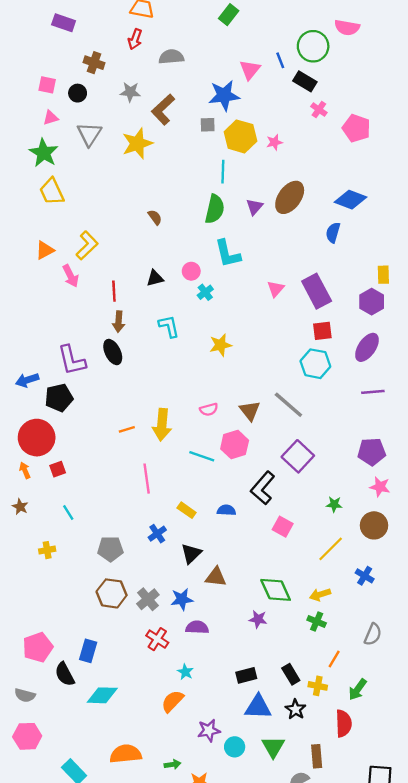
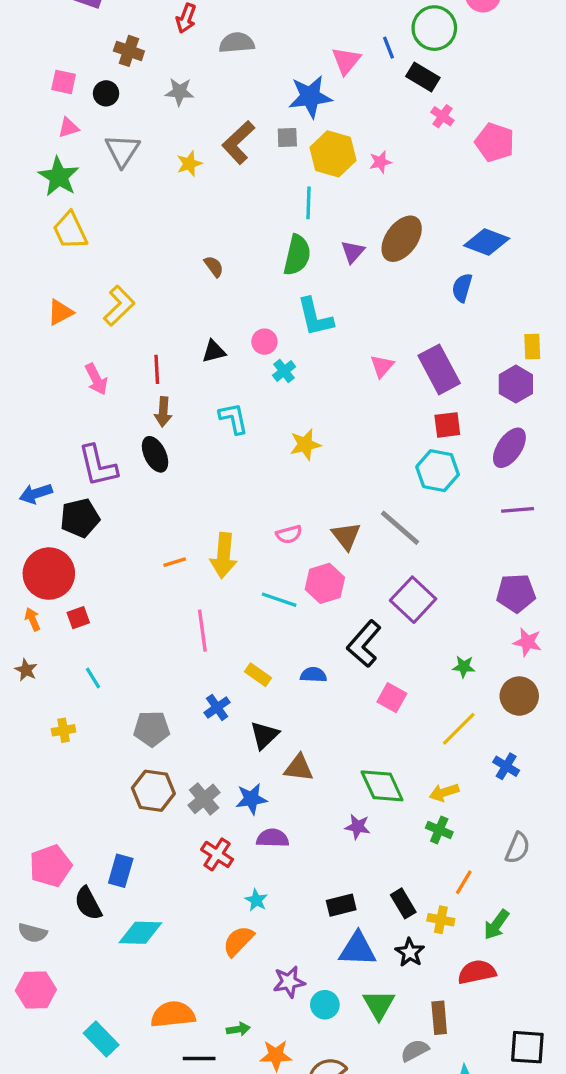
brown L-shape: (163, 110) -> (238, 142), moved
yellow star: (137, 143) -> (189, 164), size x0.6
pink arrow: (71, 276) -> (96, 379), moved
red semicircle: (344, 723) -> (477, 972), turned -100

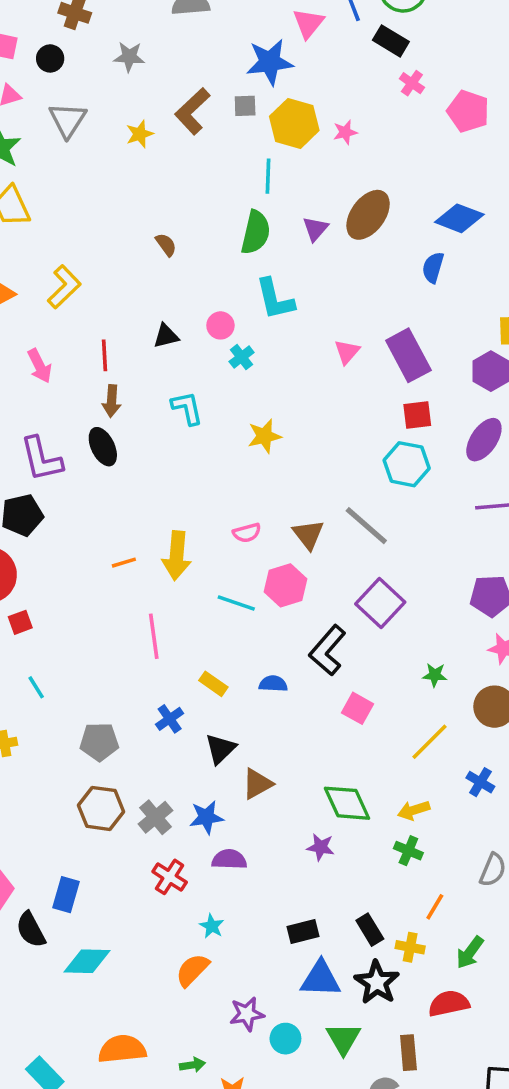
brown triangle: (299, 768) -> (257, 784), turned -36
black star: (410, 952) -> (377, 982), size x1.4

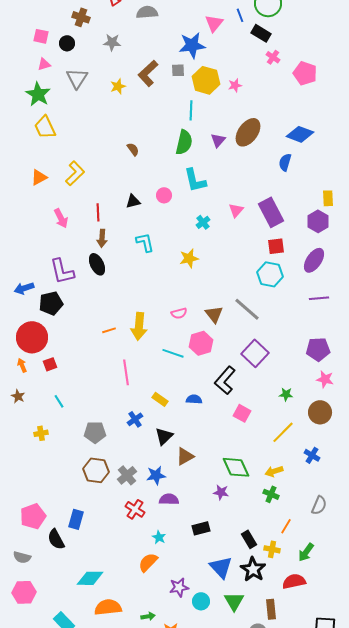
cyan cross: (242, 357) -> (203, 222), moved
black rectangle: (303, 931) -> (201, 528), moved
cyan diamond: (87, 961) -> (90, 578), moved
blue triangle: (321, 979) -> (221, 567), turned 45

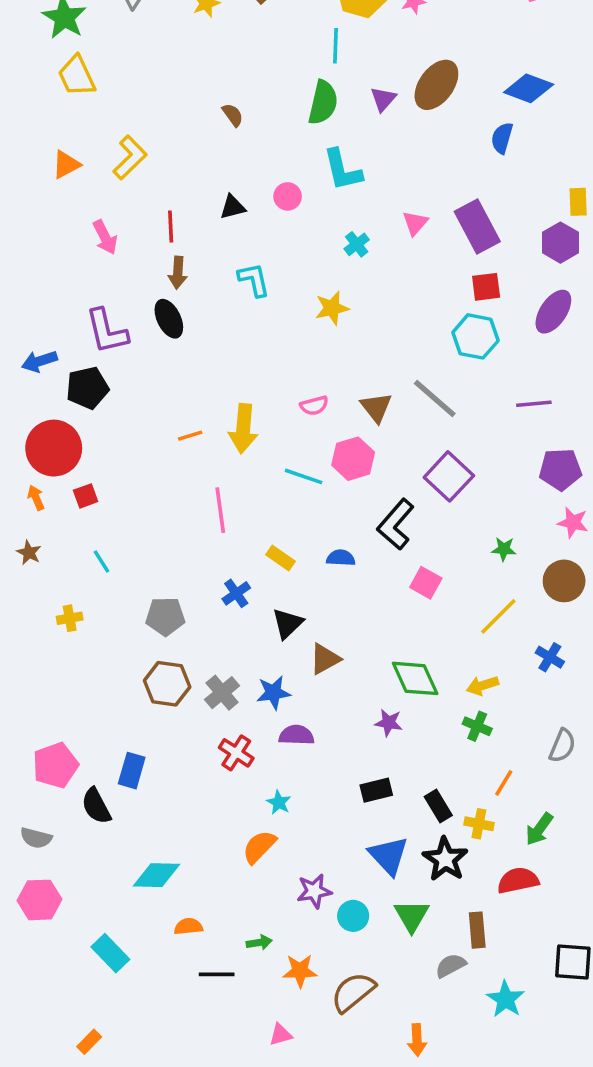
purple line: (319, 298) -> (534, 404), moved
black rectangle: (201, 528) -> (376, 790), moved
orange semicircle: (108, 607) -> (188, 927), size x0.6

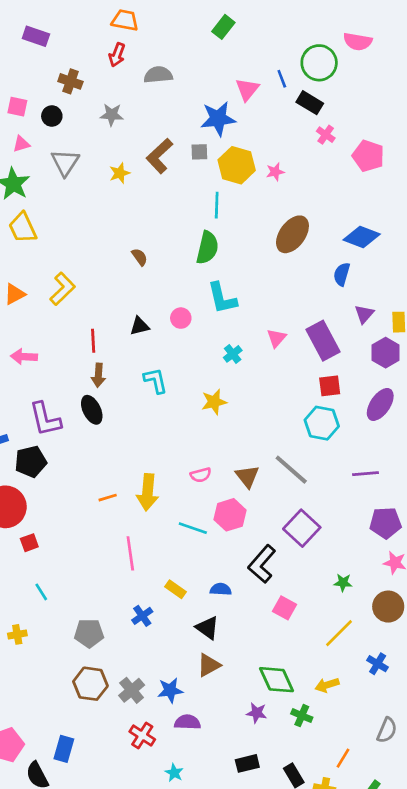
purple triangle: (383, 99) -> (364, 314), moved
pink arrow: (105, 237) -> (24, 357), moved, turned 120
black triangle: (288, 623) -> (207, 628), moved, turned -40
green cross: (477, 726) -> (302, 716), moved

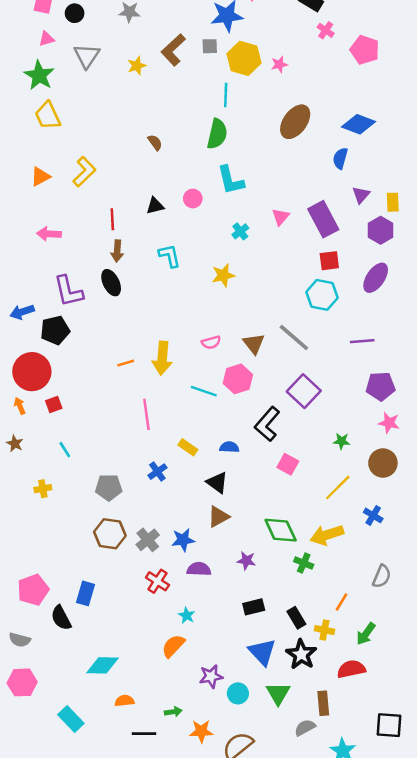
yellow arrow: (327, 685) -> (327, 535), size x1.5
purple star: (257, 713) -> (246, 561), moved

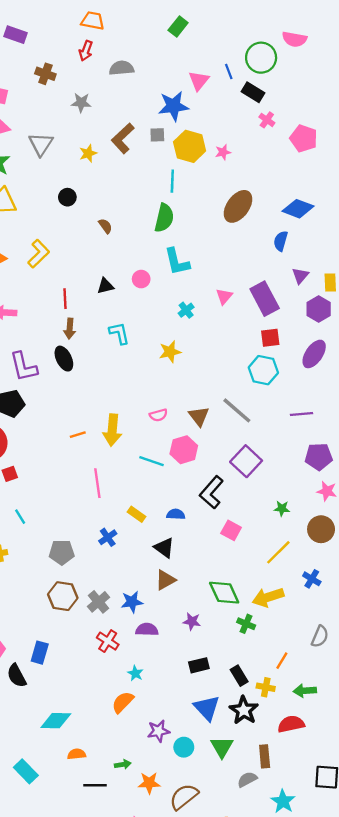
black circle: (75, 13) -> (67, 197), moved
green arrow: (366, 634) -> (305, 691), turned 50

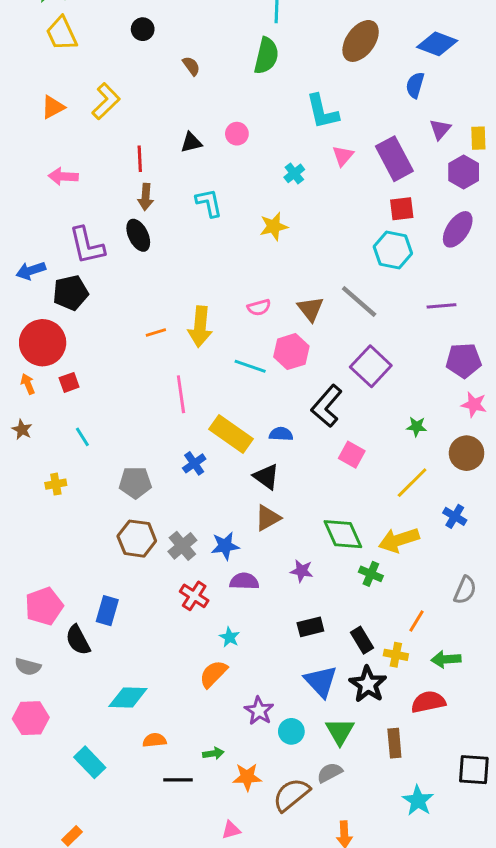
cyan L-shape: (177, 262) -> (322, 112), moved
yellow rectangle: (137, 514) -> (231, 434), size x1.8
purple star: (158, 731) -> (259, 711), turned -30
gray semicircle: (247, 779) -> (330, 773), moved

